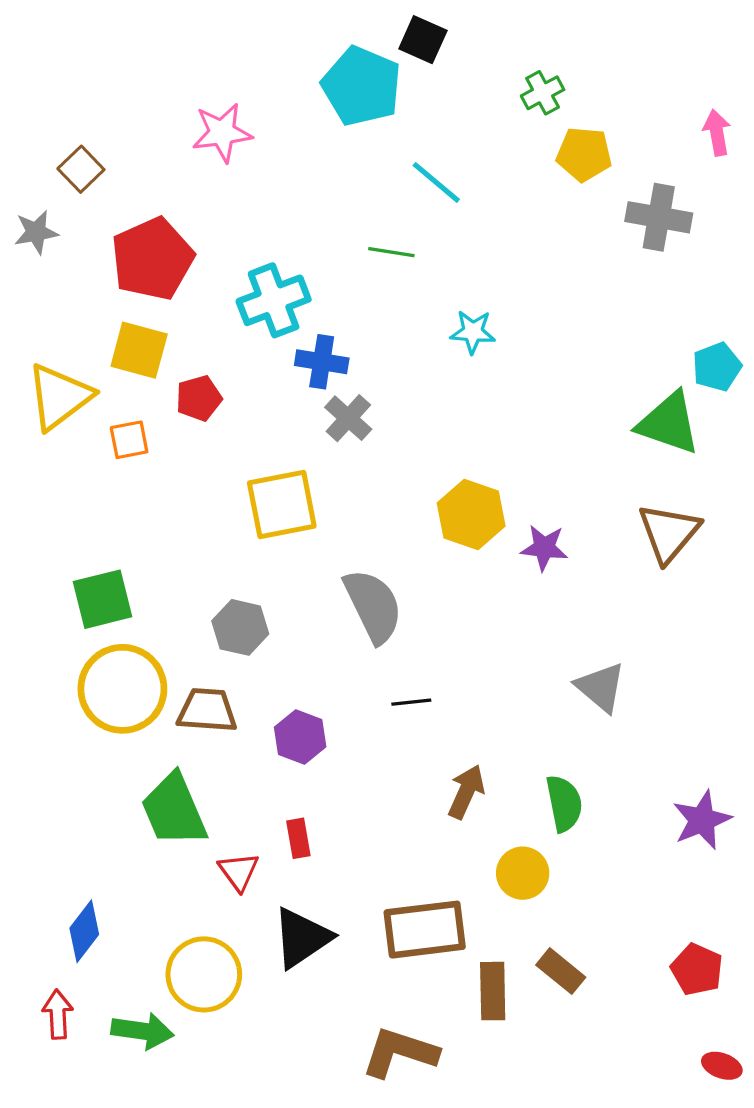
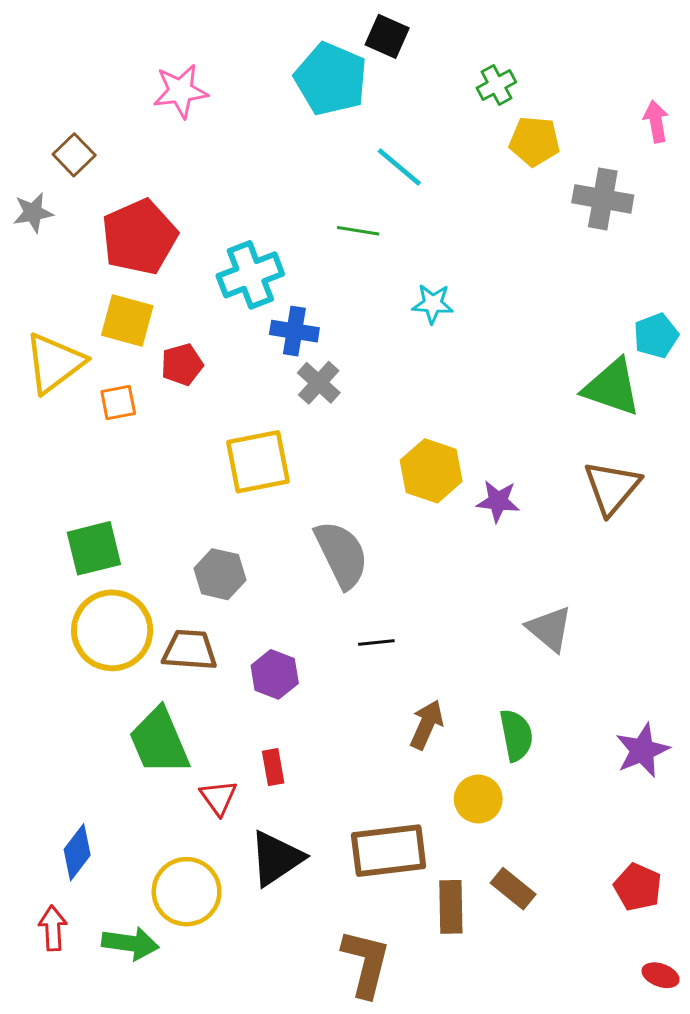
pink star: (222, 133) -> (180, 91), moved
brown L-shape: (400, 1052) -> (366, 963), turned 86

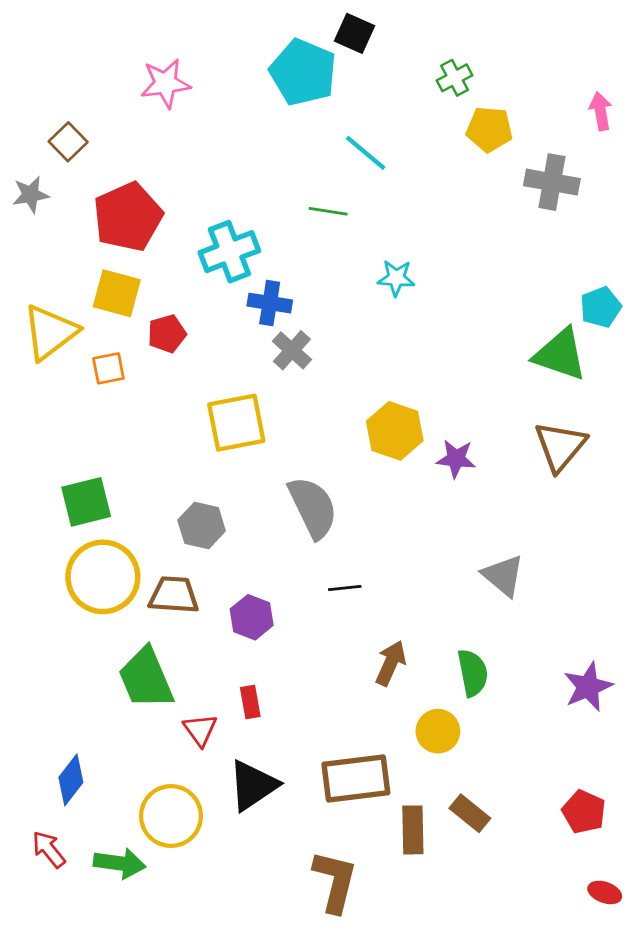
red arrow: (53, 928) -> (49, 849), turned -36

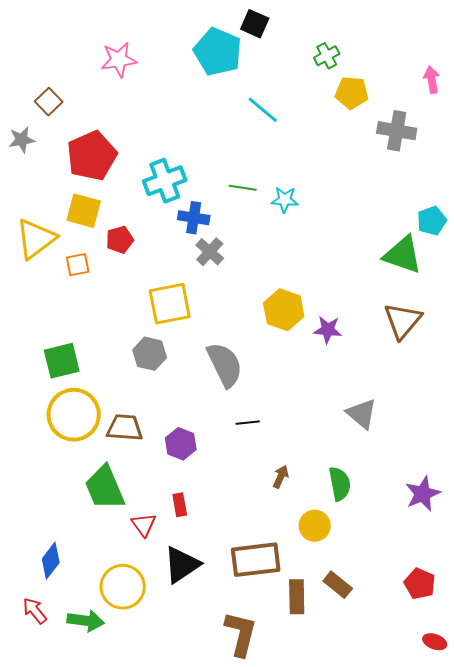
green line: (328, 211) -> (243, 188), moved
gray hexagon: (202, 525) -> (150, 354), moved
brown arrow: (391, 663) -> (281, 477), size x0.7

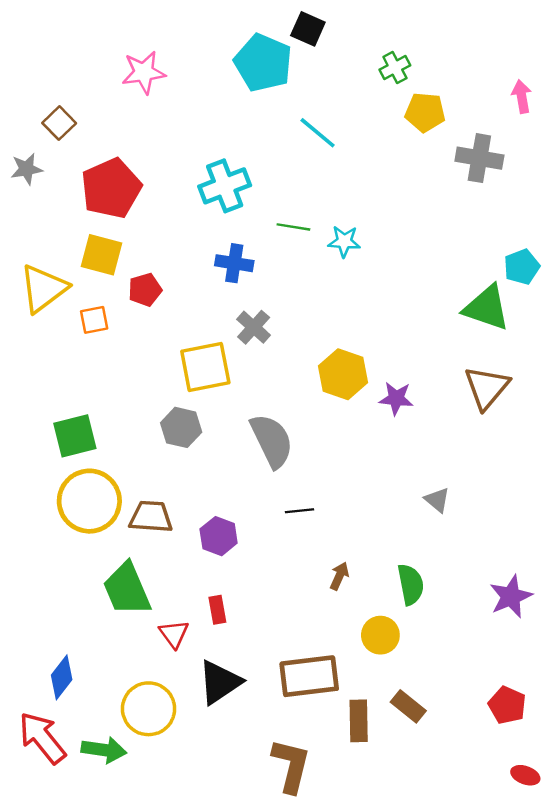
cyan cross: (165, 181) -> (225, 186), moved
gray cross: (210, 252) -> (254, 327), moved
gray triangle: (362, 414) -> (437, 500), size x0.7
red arrow: (35, 611) -> (42, 738), size x1.6

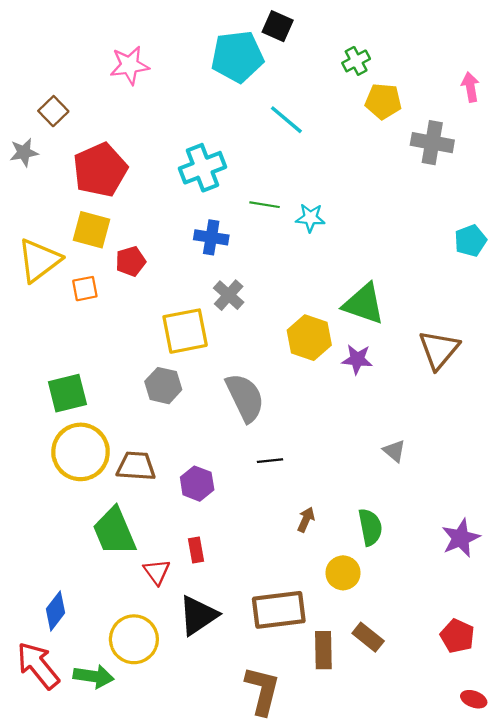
cyan pentagon: (263, 63) -> (237, 57), turned -30
green triangle: (487, 308) -> (364, 304), moved

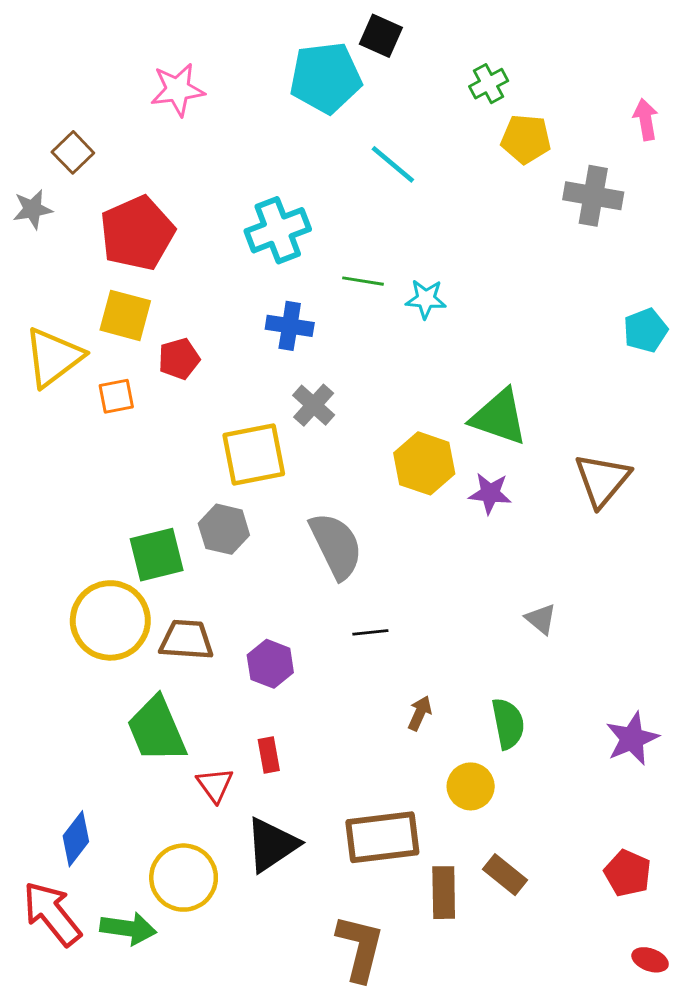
green square: (67, 393) -> (157, 555), moved

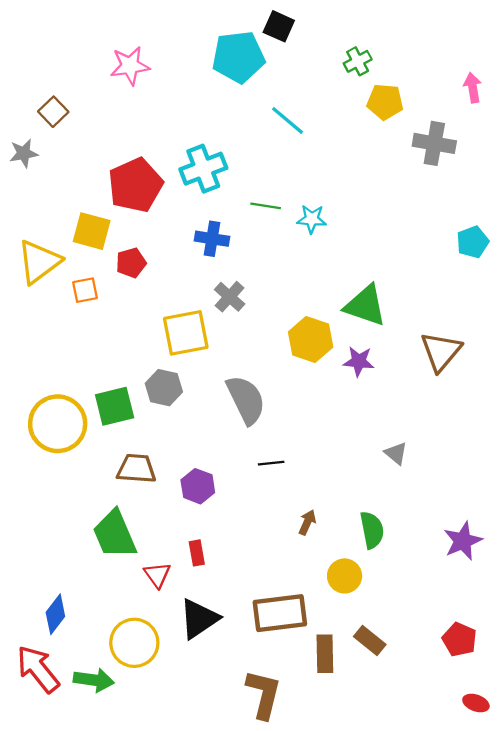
red pentagon: (137, 233) -> (135, 185), moved
yellow circle: (110, 620) -> (58, 424), moved

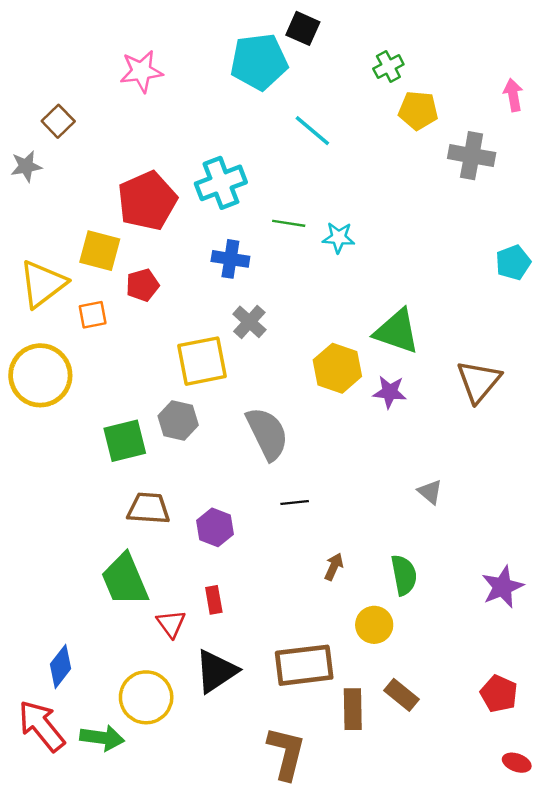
yellow circle: (58, 424) -> (40, 375), moved

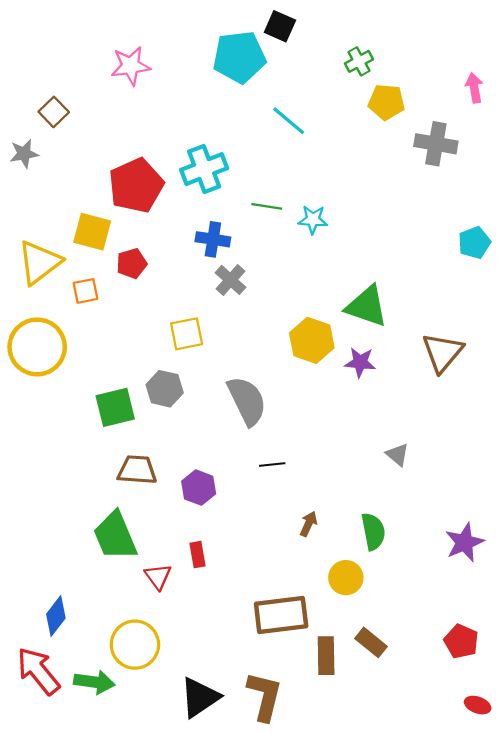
gray cross: (249, 322) -> (230, 280), moved
yellow square: (202, 361) -> (187, 334), size x0.7
black triangle: (216, 671) -> (200, 697), moved

